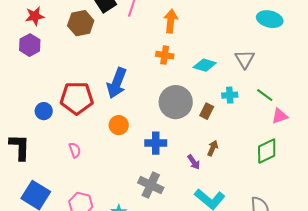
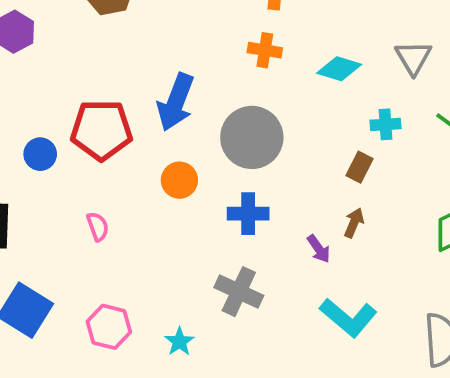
gray circle: (176, 102) -> (252, 137), moved
brown rectangle: (207, 111) -> (360, 167), moved

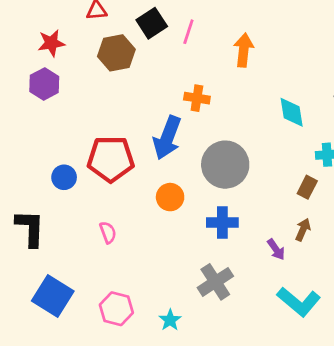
orange cross: (265, 50) -> (197, 98), moved
cyan diamond: (339, 69) -> (292, 112), turned 64
gray cross: (239, 292) -> (215, 282), turned 32

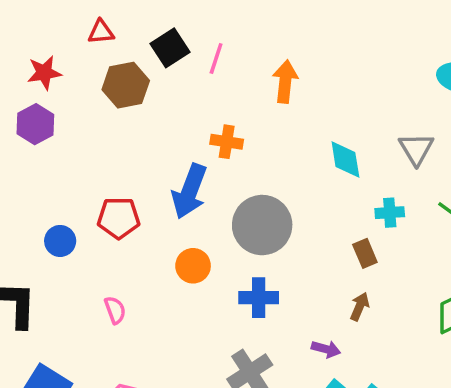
red pentagon: (111, 159) -> (119, 218), size x0.7
brown rectangle: (307, 187) -> (365, 253), turned -50
purple arrow: (276, 249) -> (326, 349), moved, turned -40

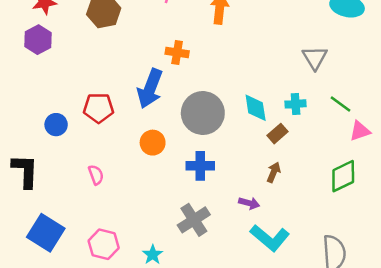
cyan diamond: (345, 159) -> (256, 108), moved
brown rectangle: (365, 253) -> (277, 134), turned 72

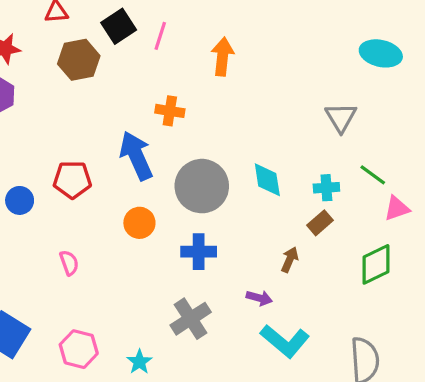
blue arrow: (150, 89) -> (136, 156), turned 135
cyan cross: (296, 104) -> (326, 188), moved
brown rectangle: (277, 134) -> (320, 223), moved

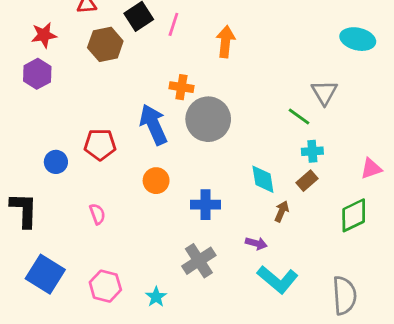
green line: (373, 175) -> (299, 116), moved
cyan diamond: (267, 180) -> (263, 179), moved
gray circle: (202, 186) -> (208, 119), moved

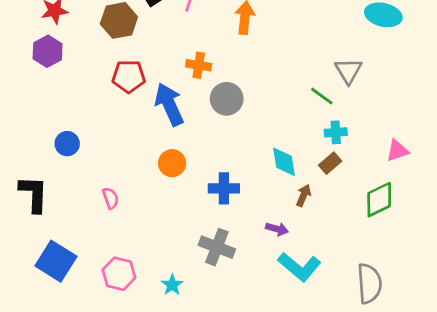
gray circle: (208, 119) -> (227, 99), size x0.7
red pentagon: (100, 145) -> (129, 76), moved
gray cross: (199, 261) -> (217, 247), turned -36

